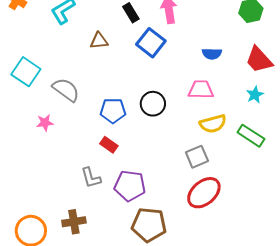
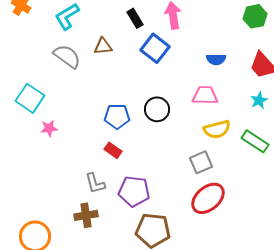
cyan square: (26, 72) -> (30, 98), moved
gray semicircle: (66, 90) -> (67, 56), moved
brown cross: (74, 222) -> (86, 215), moved

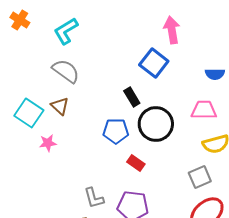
black rectangle: (135, 18) -> (132, 97), moved
brown triangle: (103, 46) -> (60, 106), moved, turned 48
black circle: (157, 109) -> (156, 124), size x1.4
red rectangle: (113, 150) -> (136, 163), moved

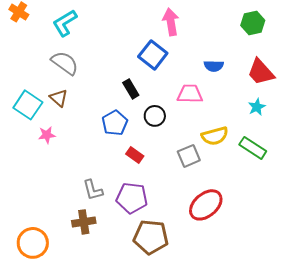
pink trapezoid: (204, 110) -> (190, 94), moved
black circle: (156, 124) -> (155, 116), size x0.6
blue pentagon: (116, 131) -> (115, 123), turned -30
gray square: (200, 177) -> (189, 156), moved

